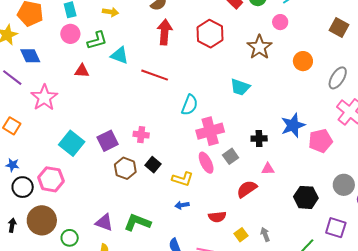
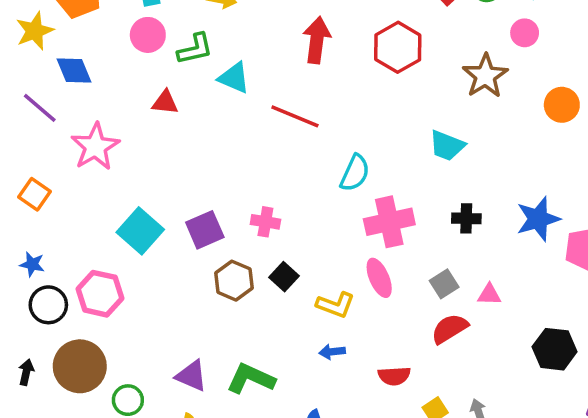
black cross: (259, 139) -> (466, 218), moved
gray square: (231, 156) -> (444, 284), moved

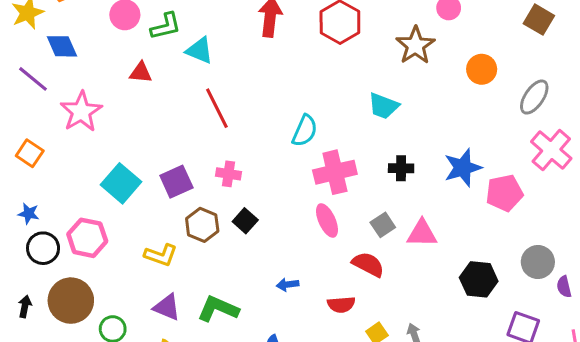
red line: (295, 116) -> (217, 108), moved, turned 42
pink triangle: (489, 295) -> (422, 233), size x1.5
yellow L-shape: (335, 305) -> (161, 255), moved
red semicircle: (450, 329) -> (368, 264), moved, turned 60

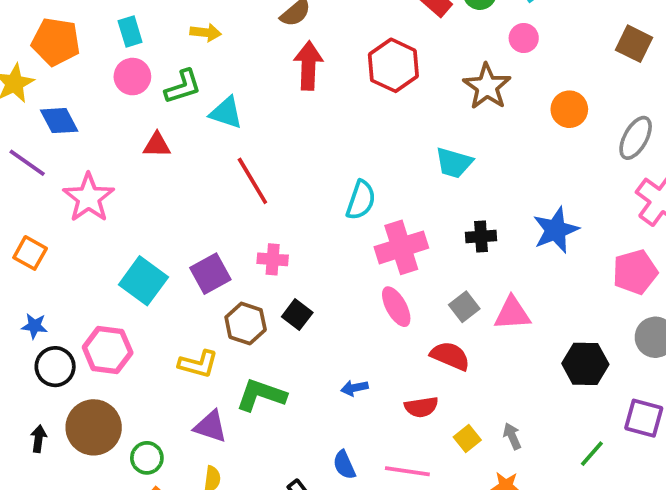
pink pentagon: (504, 193) -> (635, 272), moved
green L-shape: (218, 309) -> (261, 395), moved

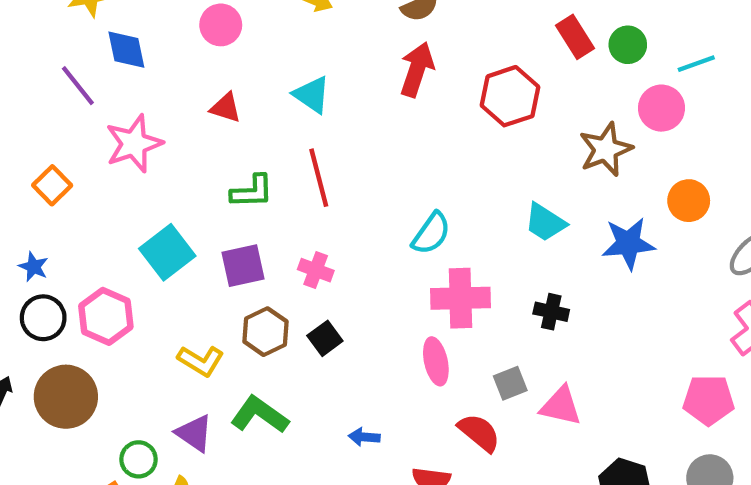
pink circle: (524, 38) -> (661, 108), size x1.4
green L-shape: (183, 87) -> (252, 191), moved
blue star: (556, 230) -> (628, 243), moved
green circle: (147, 458) -> (139, 459), moved

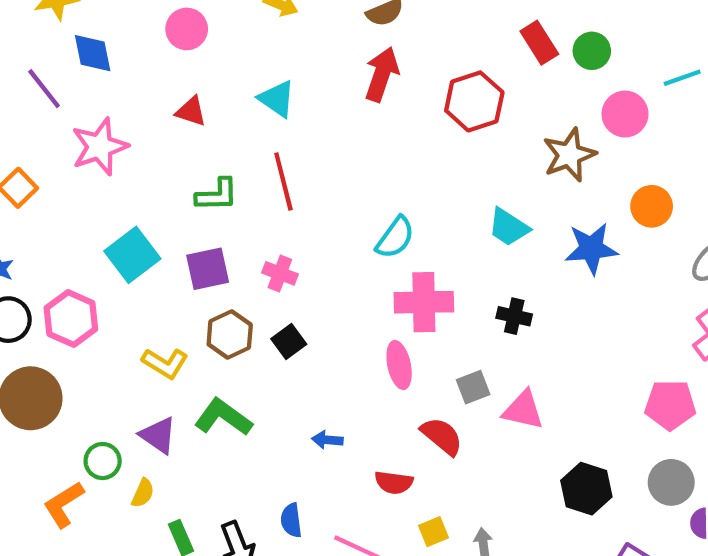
cyan line: (696, 64) -> (682, 78), moved

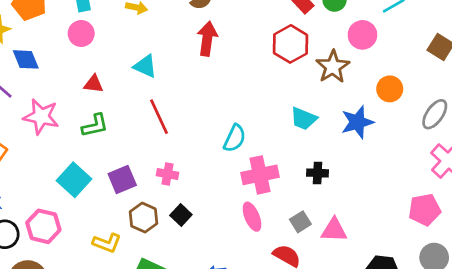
red hexagon: (474, 101) -> (290, 44), moved
pink star: (100, 147) -> (41, 117), turned -30
green L-shape: (217, 195) -> (95, 125), moved

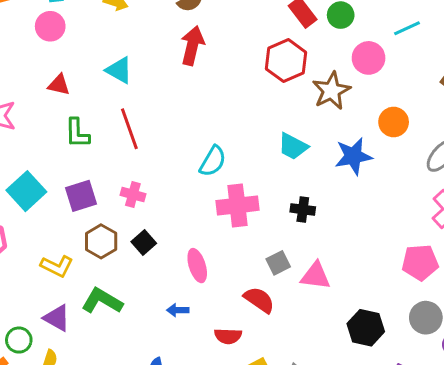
green L-shape: (95, 125) -> (77, 133), moved, turned 96
pink ellipse: (252, 217) -> (197, 266), moved

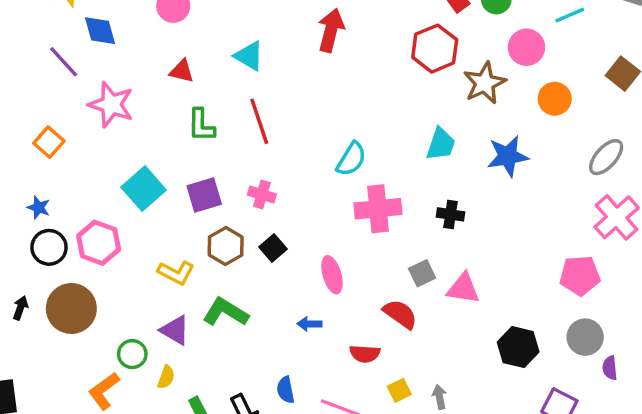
orange circle: (394, 122) -> (555, 99), moved
cyan trapezoid: (293, 146) -> (441, 144), turned -100

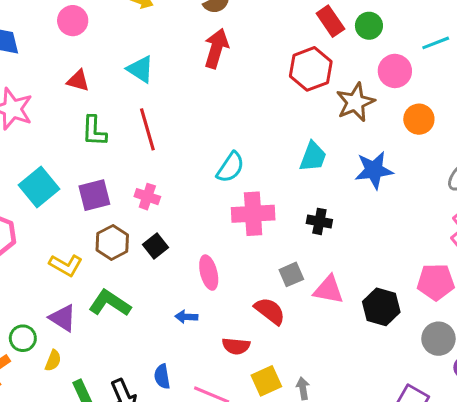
black hexagon: (518, 347) -> (381, 307), moved
yellow square: (399, 390) -> (266, 381), size x1.4

